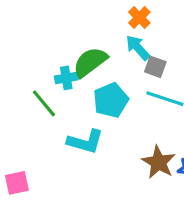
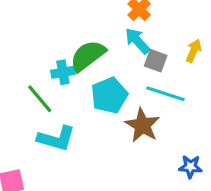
cyan L-shape: (85, 142) -> (56, 138), moved
brown star: (159, 162) -> (142, 125), moved

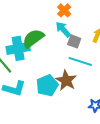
cyan cross: (63, 72) -> (18, 48), size x1.6
cyan pentagon: (109, 95) -> (47, 85), moved

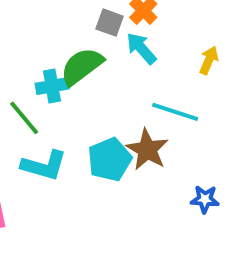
gray square: (74, 41) -> (110, 23), moved
cyan cross: (18, 48) -> (52, 86), size x0.7

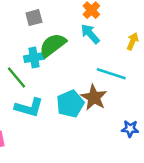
gray square: (110, 23) -> (34, 18), moved, turned -35

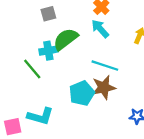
cyan line: (111, 74) -> (105, 66), moved
brown star: (94, 97) -> (104, 87), turned 30
cyan L-shape: (29, 107) -> (40, 116), moved

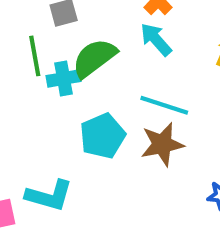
green line: (32, 69) -> (35, 56), moved, turned 30
cyan pentagon: (82, 93) -> (103, 136), moved

